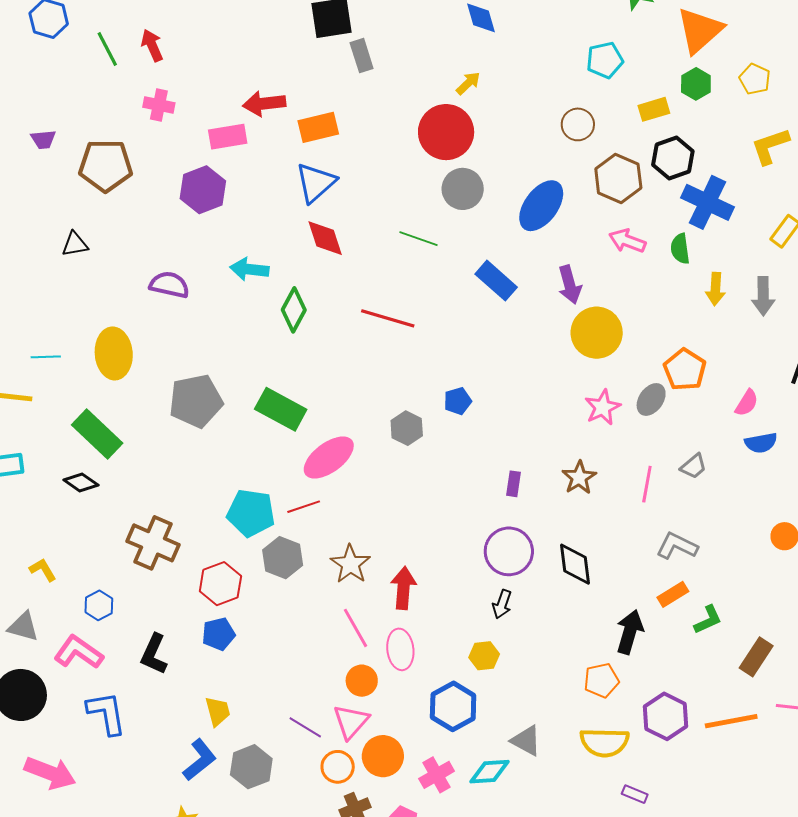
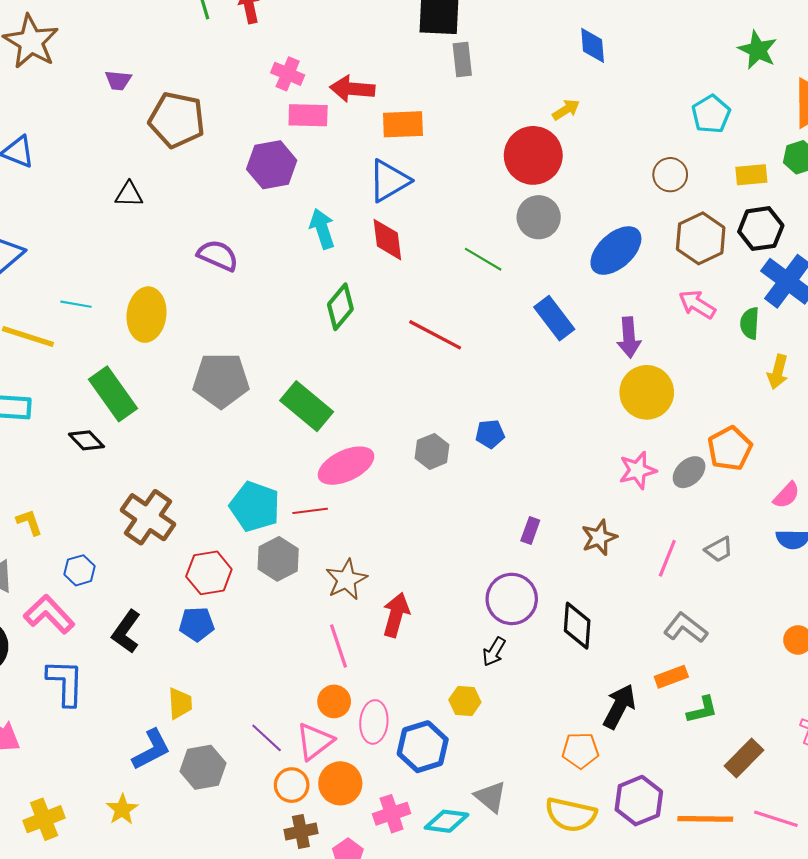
cyan pentagon: (605, 60) -> (711, 114), turned -30
pink cross: (159, 105) -> (288, 74), moved
cyan arrow: (249, 269) -> (322, 229), moved, turned 54
pink ellipse: (400, 649) -> (374, 722), moved

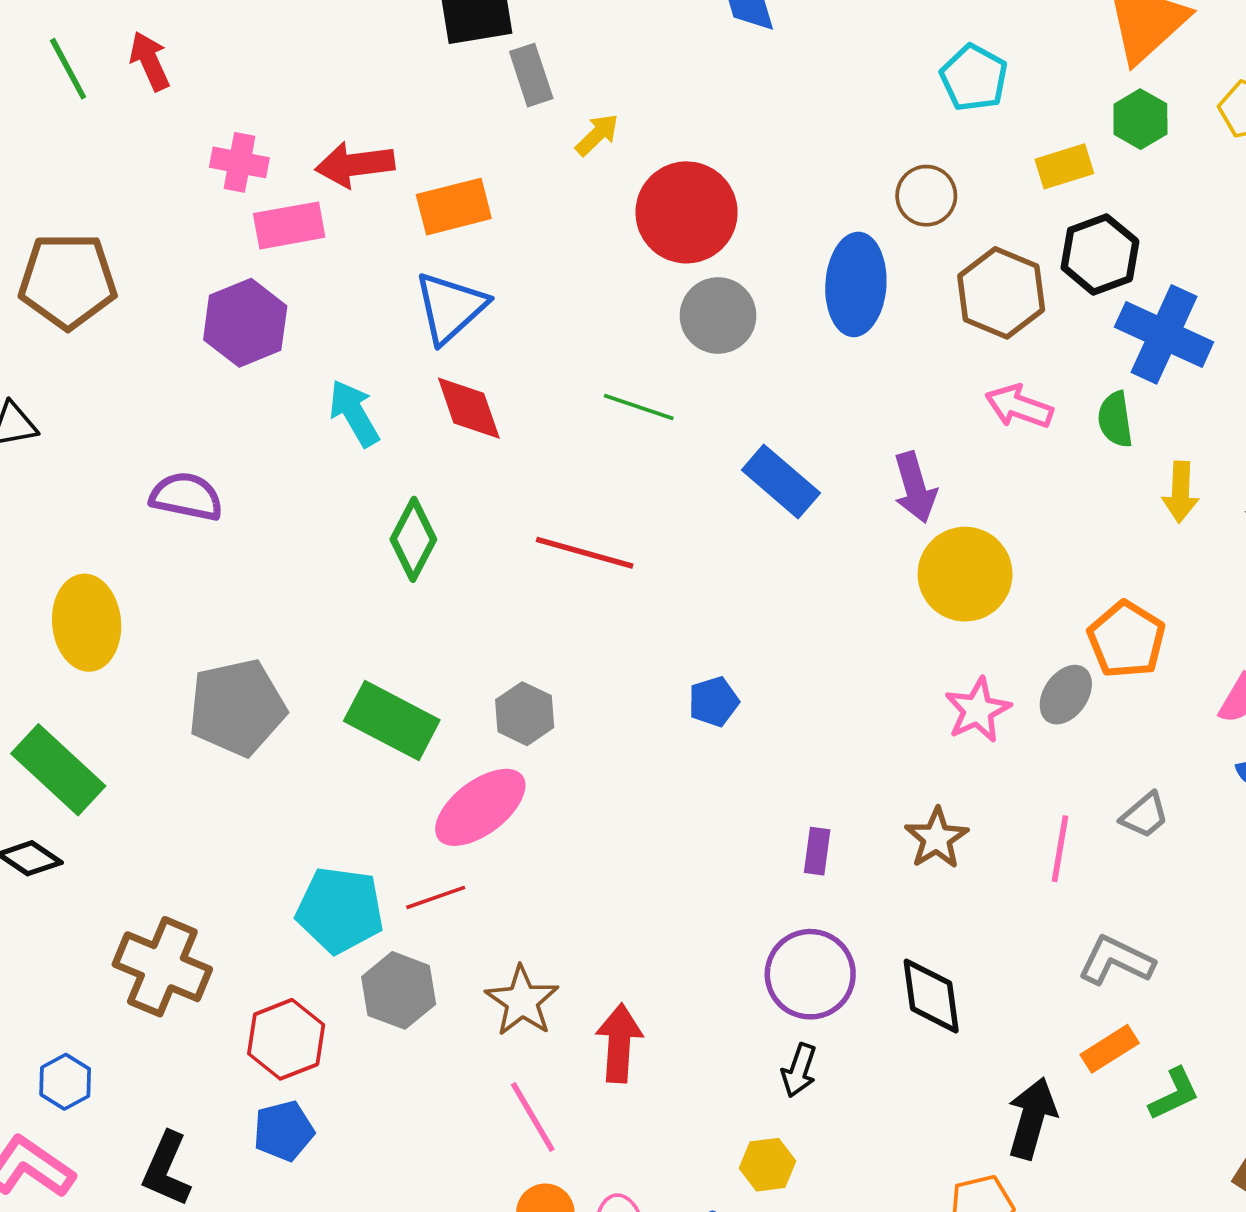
yellow arrow: (566, 110) -> (597, 135), moved
blue ellipse: (616, 251) -> (856, 284), moved, turned -32
gray hexagon: (432, 451) -> (525, 714), moved

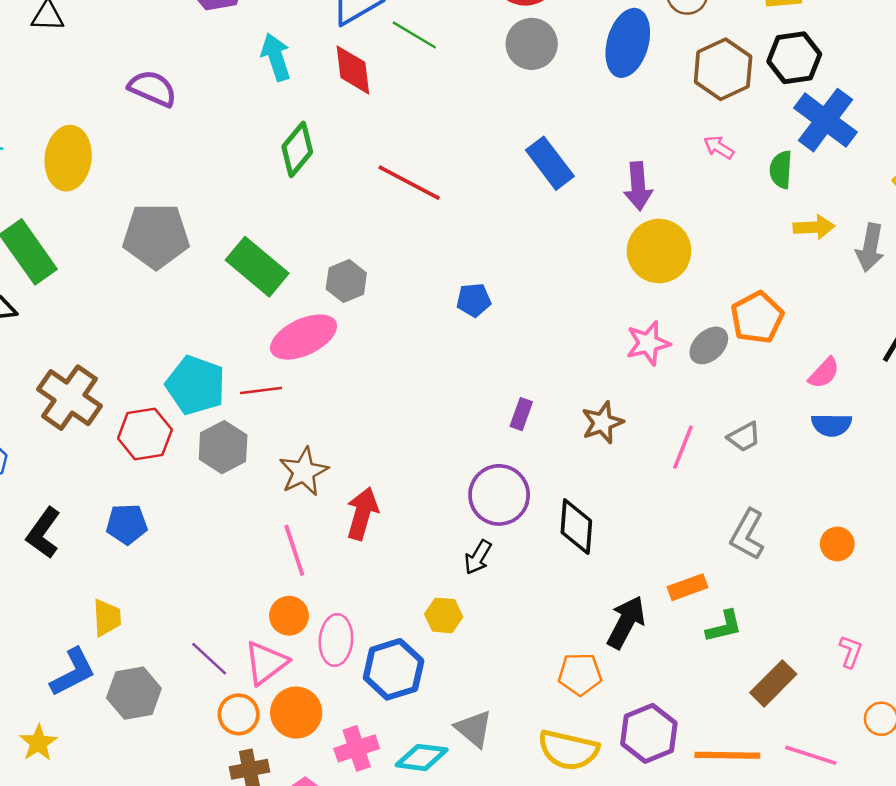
pink arrow: (1019, 406) -> (719, 147), size x0.7
green line: (639, 407) -> (414, 35), moved
yellow arrow: (1180, 492) -> (814, 227), turned -108
gray L-shape: (1116, 960) -> (747, 535), moved, turned -99
red hexagon: (286, 1039) -> (145, 434), moved

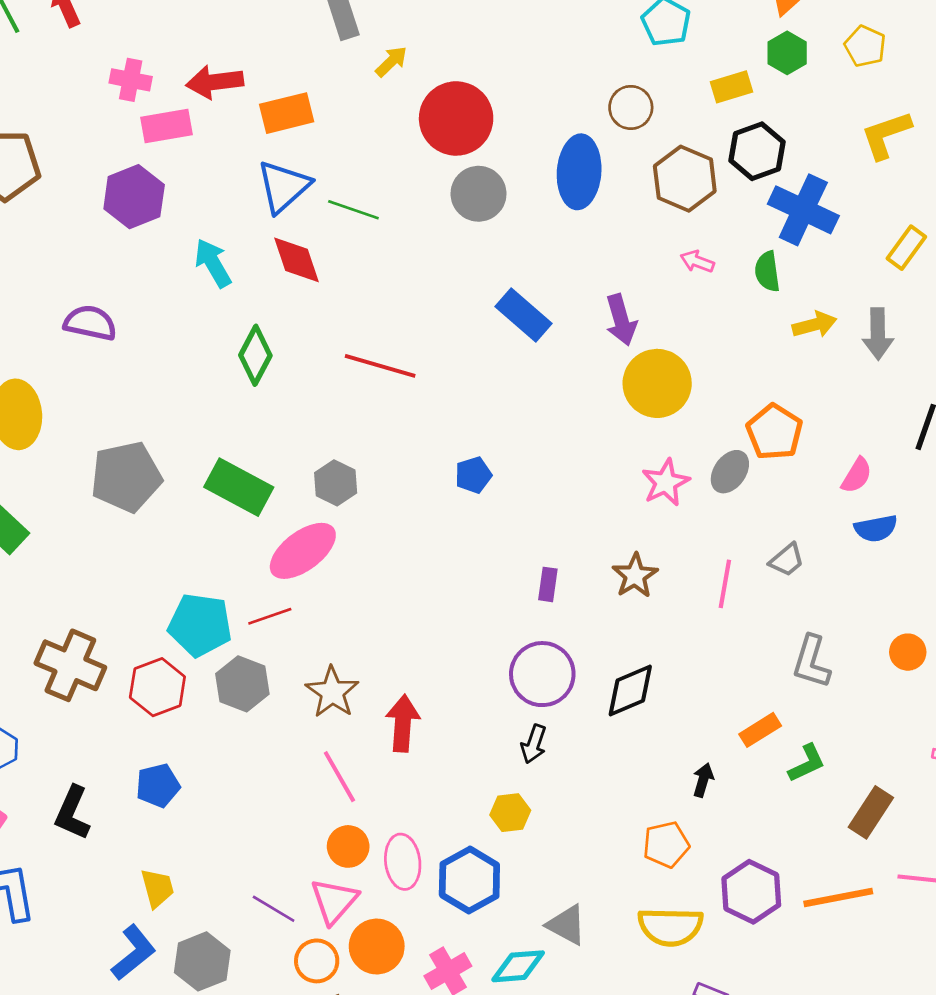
black diamond: (576, 527) -> (630, 691), turned 74
black arrow: (626, 622) -> (703, 780), size x0.6

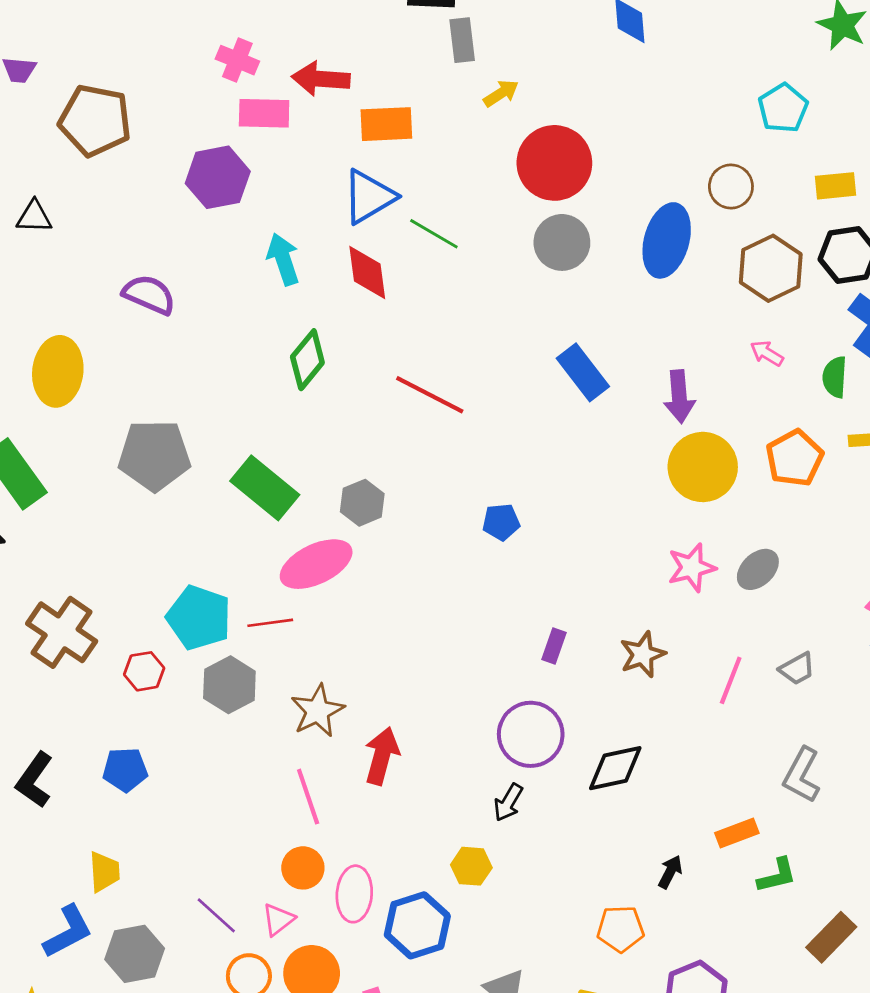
orange pentagon: (774, 432) -> (795, 458), moved
red hexagon: (157, 687) -> (144, 671), size x0.7
pink triangle: (334, 901) -> (278, 919), size x0.7

